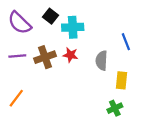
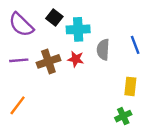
gray semicircle: (102, 60) -> (103, 50), moved

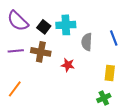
black square: (54, 18) -> (44, 27), moved
red star: (76, 59) -> (68, 65), moved
brown cross: (48, 61) -> (41, 52), turned 30

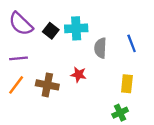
brown cross: (41, 52) -> (47, 85), moved
orange line: (15, 89) -> (16, 85), moved

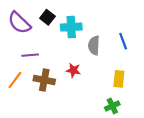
black square: (51, 31) -> (47, 17), moved
purple line: (18, 58) -> (30, 55), moved

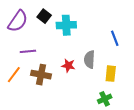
purple semicircle: (19, 23) -> (18, 21), turned -100
gray semicircle: (94, 45) -> (89, 59), moved

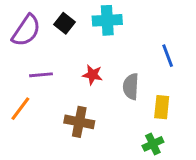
cyan cross: (66, 25) -> (107, 20), moved
red star: (68, 66) -> (93, 75), moved
brown cross: (41, 75) -> (79, 122), moved

